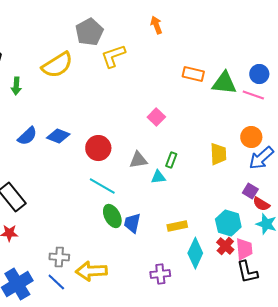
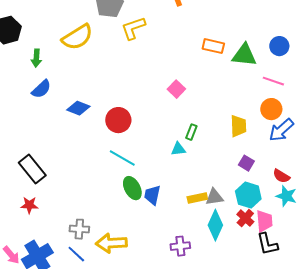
pink line: (253, 95) -> (273, 81), moved
blue semicircle: (27, 136) -> (41, 89), moved
gray triangle: (138, 160) -> (214, 197), moved
purple square: (250, 191) -> (246, 163), moved

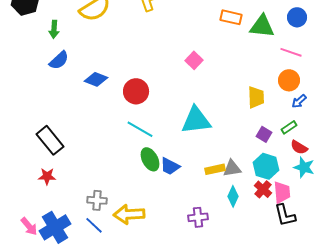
blue arrow: (281, 130) -> (299, 101), size x0.6
green rectangle: (191, 132) -> (289, 127), moved, turned 35
cyan triangle: (178, 149) -> (196, 120), size x2.0
blue trapezoid: (152, 195) -> (170, 166), turned -75
cyan diamond: (215, 225) -> (233, 196), size x0.7

